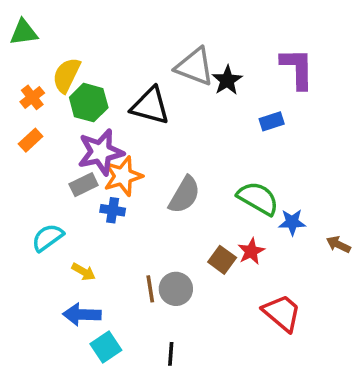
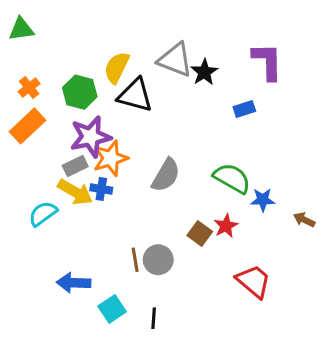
yellow semicircle: (66, 75) -> (117, 68), moved
orange rectangle: (31, 140) -> (28, 126), size x1.6
yellow arrow: (84, 272) -> (75, 192), moved, size x1.6
cyan square: (106, 347) -> (112, 309), moved

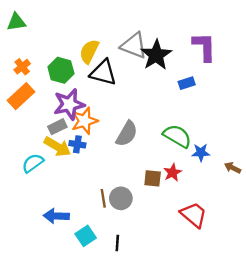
black star: (204, 72) -> (156, 55), size x1.5
brown square: (200, 234) -> (153, 178), turned -30

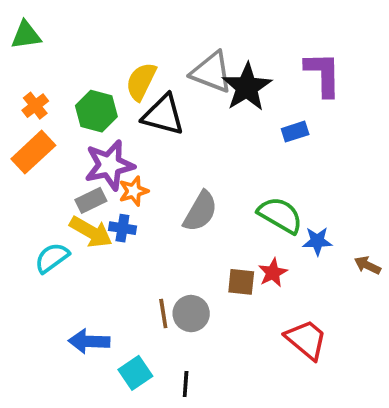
orange star: (84, 121) -> (134, 191), size x0.7

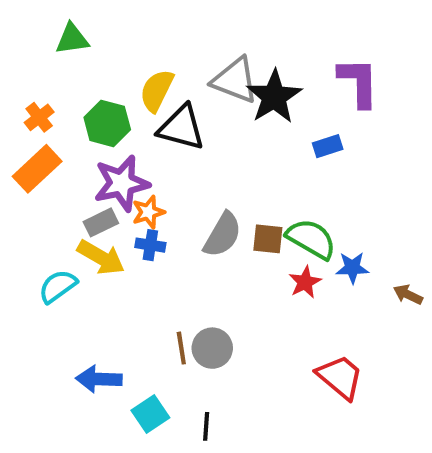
green triangle: (26, 35) -> (72, 39), moved
blue cross: (122, 228) -> (150, 245), moved
red star: (273, 273) -> (305, 282), moved
brown square: (241, 282) -> (268, 239), moved

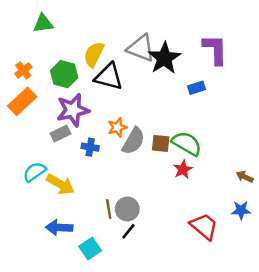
orange star: (148, 212) -> (117, 127), moved
yellow arrow: (101, 257) -> (60, 184), moved
blue star: (352, 268) -> (241, 210), moved
black line: (206, 426) -> (128, 231), moved, turned 35

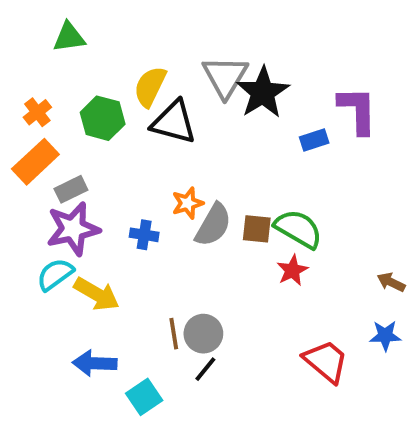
gray triangle: (141, 48) -> (225, 77), turned 40
purple L-shape: (215, 49) -> (358, 110), moved
purple star: (73, 110) -> (73, 229), moved
gray rectangle: (60, 134) -> (71, 189), moved

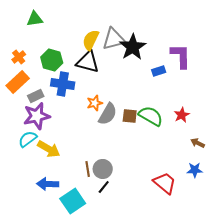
gray triangle: (225, 77) -> (114, 39), turned 45
yellow semicircle: (150, 87) -> (91, 40), moved
blue cross: (144, 235) -> (63, 84), moved, size x1.6
red star: (292, 270) -> (182, 115), moved
cyan square: (144, 397) -> (73, 201), size x1.4

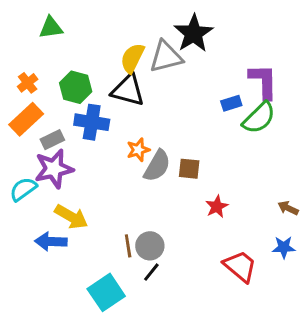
black star: (133, 47) -> (194, 33), moved
red star: (182, 115) -> (217, 207), moved
green semicircle: (151, 116) -> (259, 118), moved, turned 105
cyan semicircle: (28, 139) -> (23, 189), moved
blue arrow: (48, 184) -> (51, 241), moved

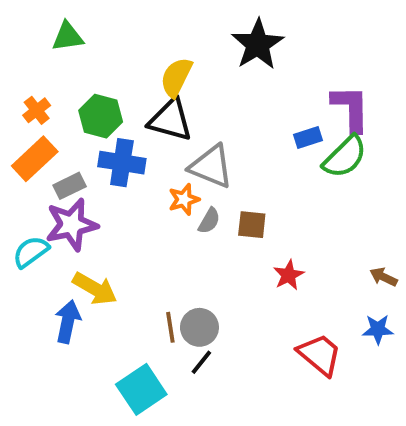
gray triangle: (166, 57) -> (211, 166), moved, turned 36
gray semicircle: (157, 166) -> (209, 221), size x0.6
blue arrow: (51, 241) -> (68, 322), turned 100

